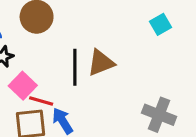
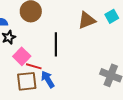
brown triangle: (101, 63) -> (87, 20), moved

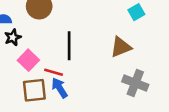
brown triangle: (87, 20) -> (121, 47), moved
red line: (34, 66) -> (54, 72), moved

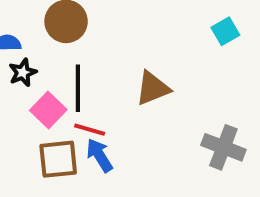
black line: (69, 46) -> (78, 88), moved
brown triangle: (121, 47) -> (153, 88), moved

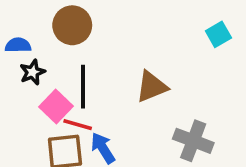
red line: (90, 130) -> (78, 125), moved
gray cross: (223, 147) -> (193, 141), moved

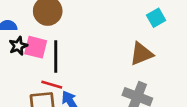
brown triangle: (152, 87) -> (141, 54), moved
pink square: (56, 107) -> (36, 47), moved, turned -30

